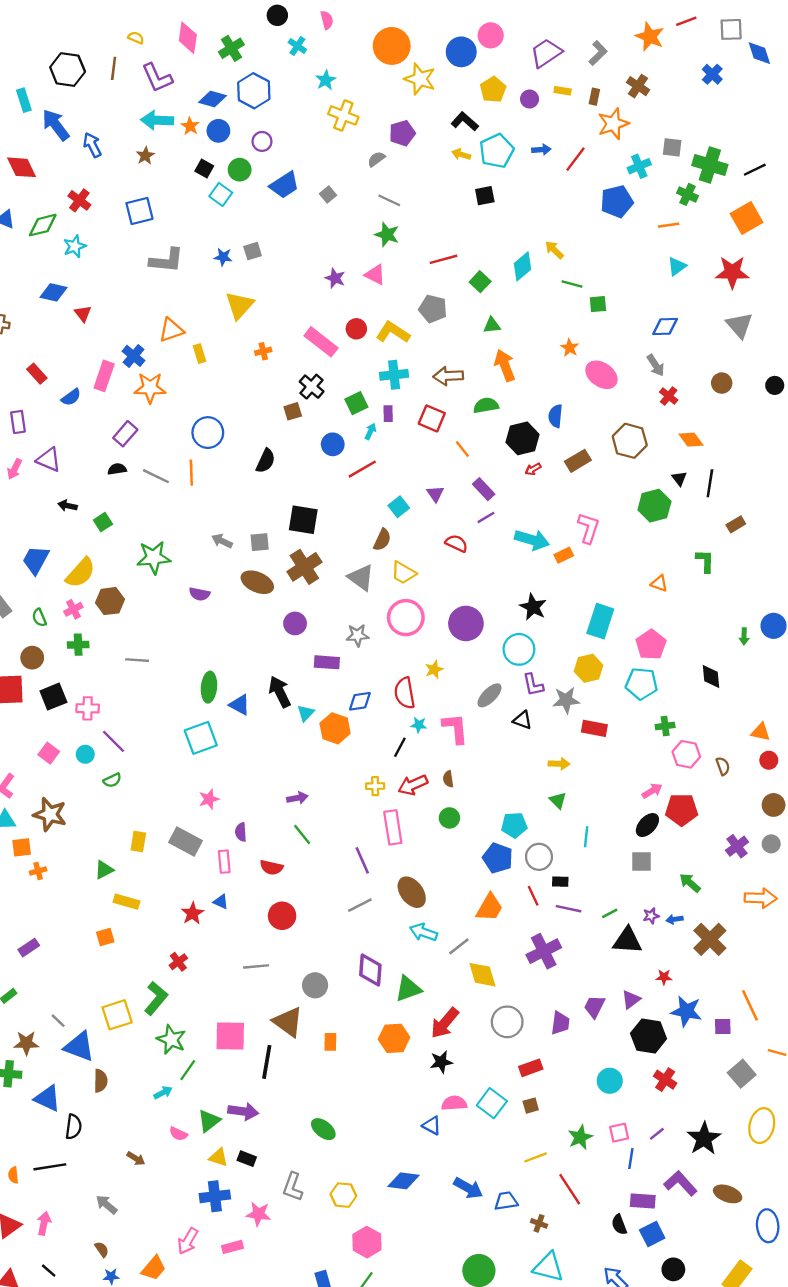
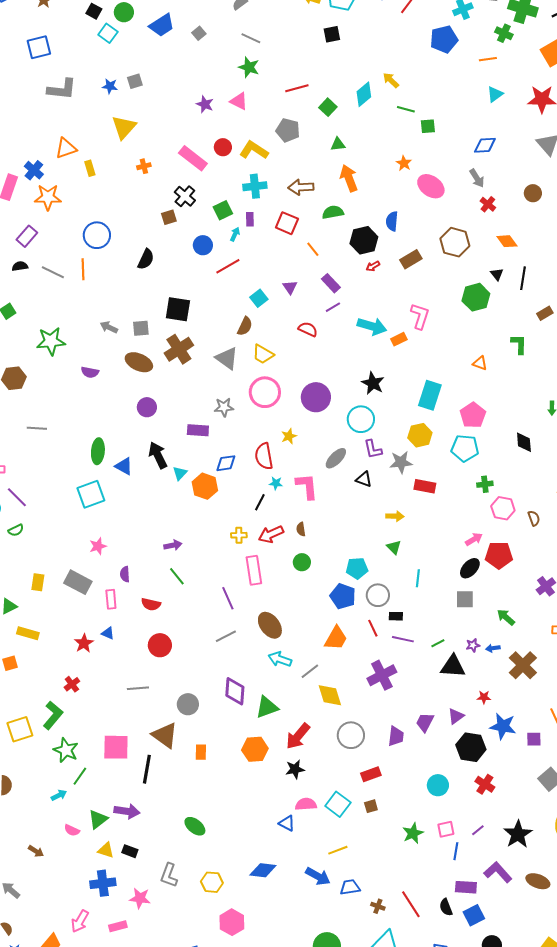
purple circle: (295, 623) -> (147, 407), moved
yellow line: (535, 1157) -> (338, 850), moved
red line: (570, 1189) -> (411, 904), moved

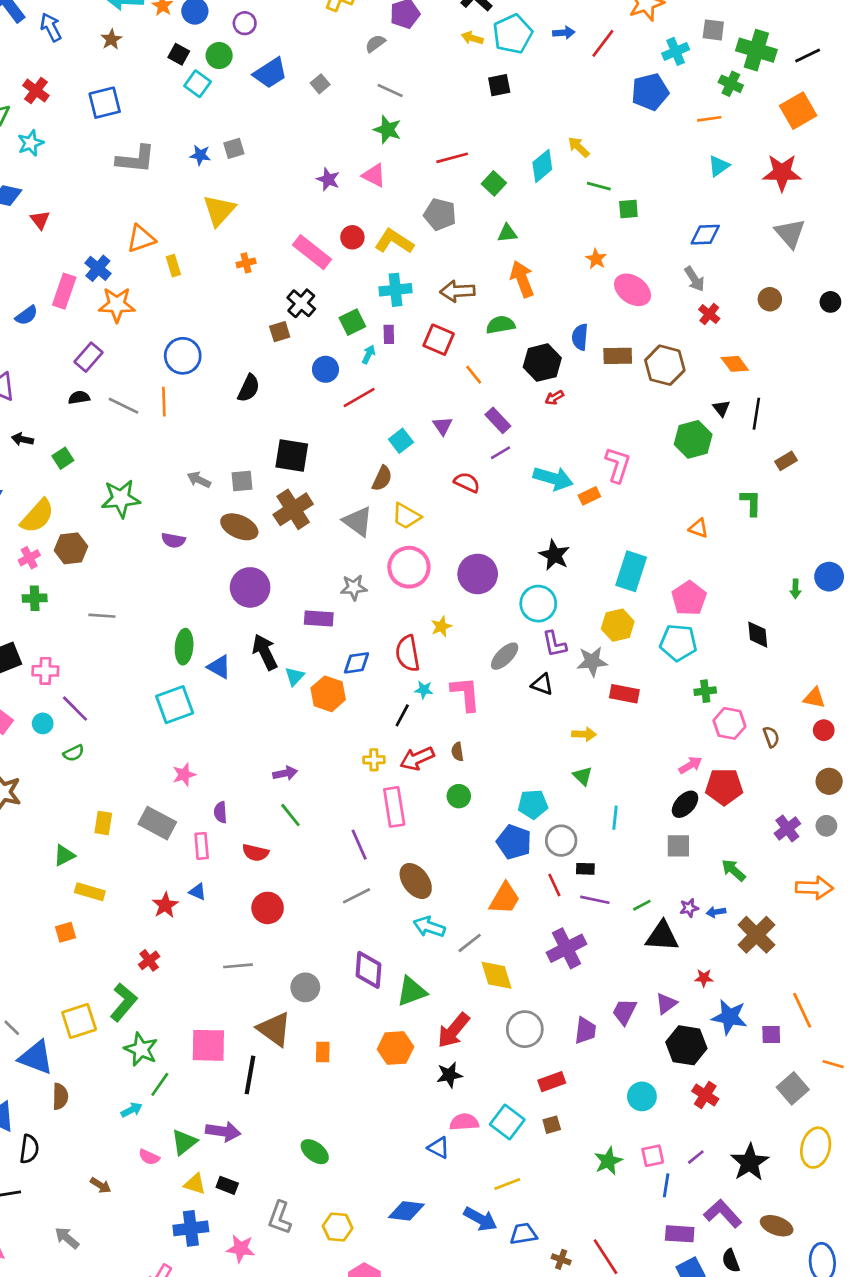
brown rectangle: (411, 259) -> (618, 356), moved, turned 30
purple circle: (147, 407) -> (250, 587), size x1.5
black semicircle: (446, 907) -> (731, 1261), moved

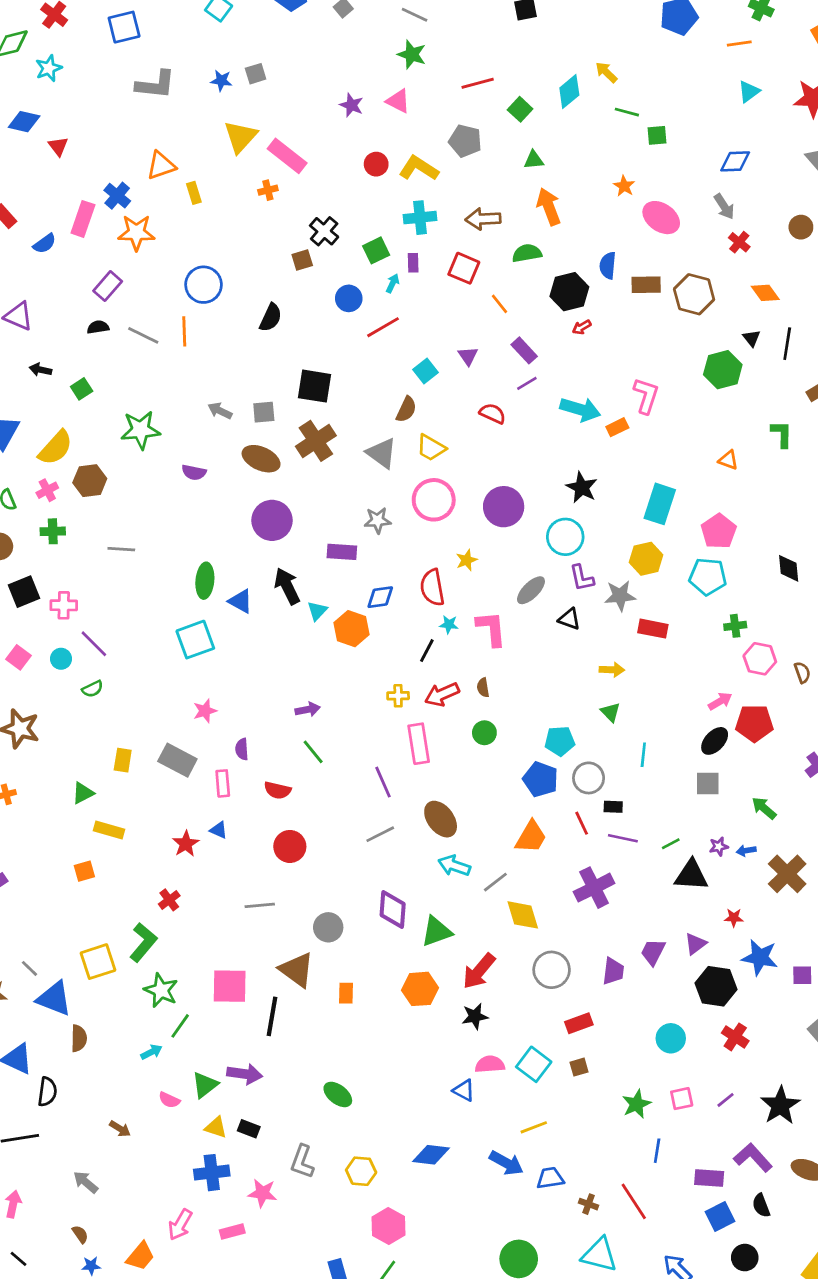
pink rectangle: (312, 252) -> (287, 156), moved
blue line: (666, 1185) -> (657, 1151), moved

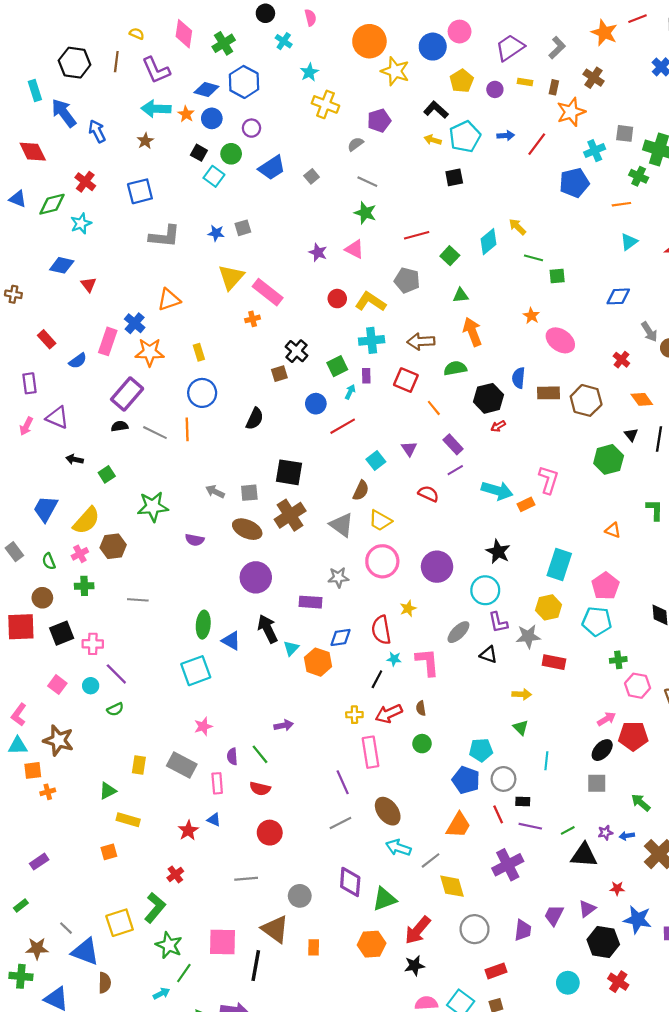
yellow rectangle: (194, 193) -> (199, 352), moved
gray arrow: (724, 207) -> (649, 332), moved
purple rectangle: (108, 286) -> (127, 394), size x1.4
green line: (313, 752) -> (260, 754), moved

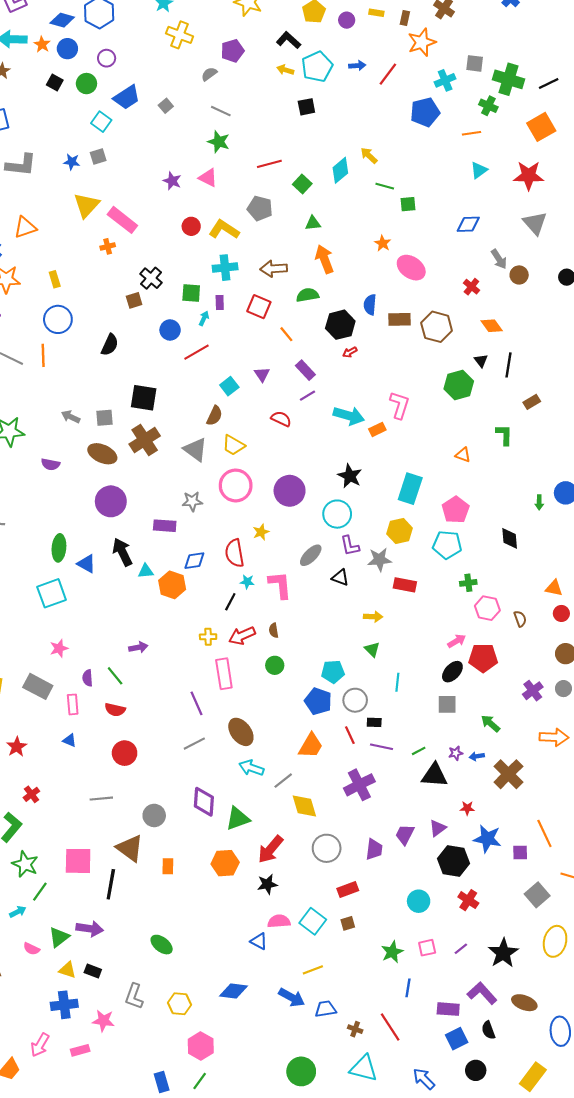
cyan square: (214, 176) -> (101, 122), moved
green square: (337, 366) -> (191, 293), turned 30
cyan triangle: (291, 648) -> (146, 571), turned 42
red star: (188, 830) -> (17, 747), moved

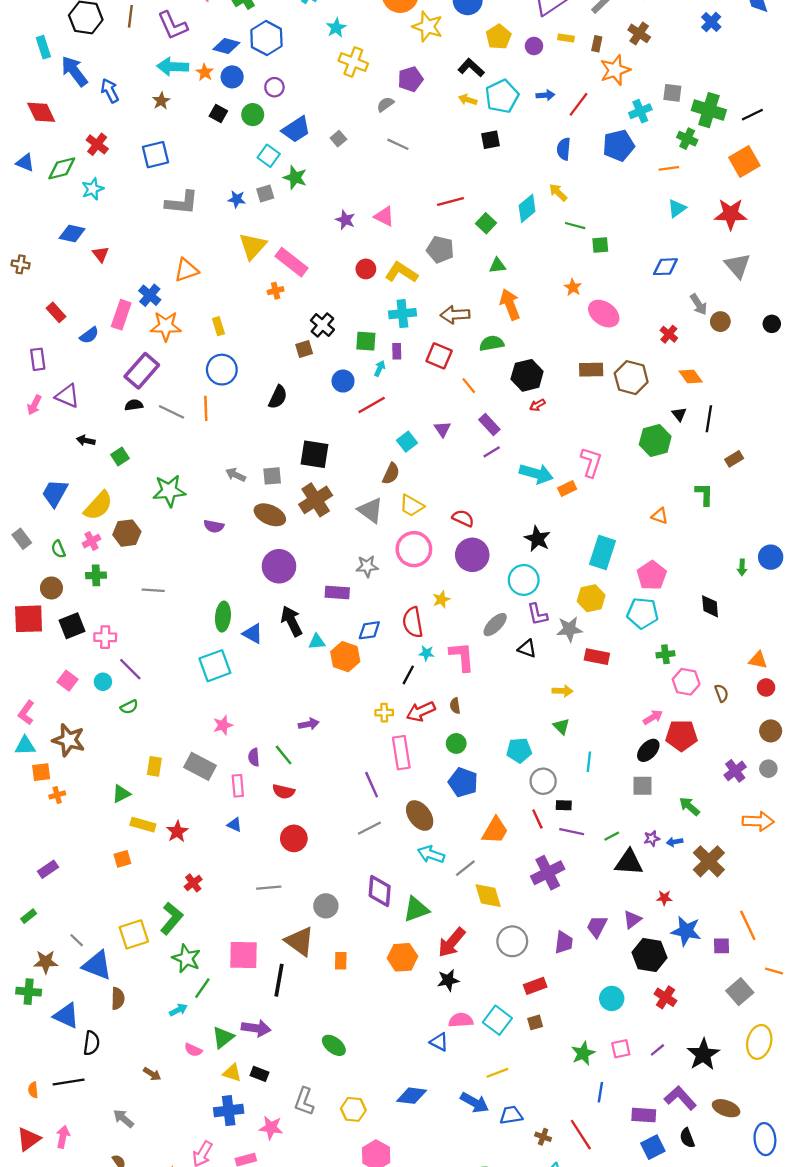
green star: (219, 142) -> (295, 178), moved
blue semicircle: (370, 305) -> (564, 149), moved
red semicircle: (281, 419) -> (463, 518), moved
blue pentagon: (318, 701) -> (463, 782), moved

